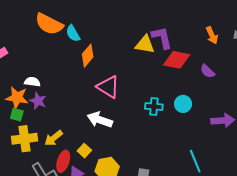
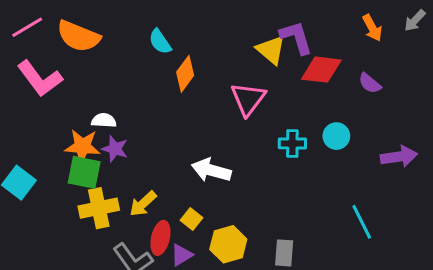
orange semicircle: (49, 24) -> (78, 36), moved
yellow triangle: (145, 44) -> (271, 50), turned 35
pink triangle: (108, 87) -> (248, 99), moved, turned 40
green square: (17, 115) -> (84, 172), size x1.6

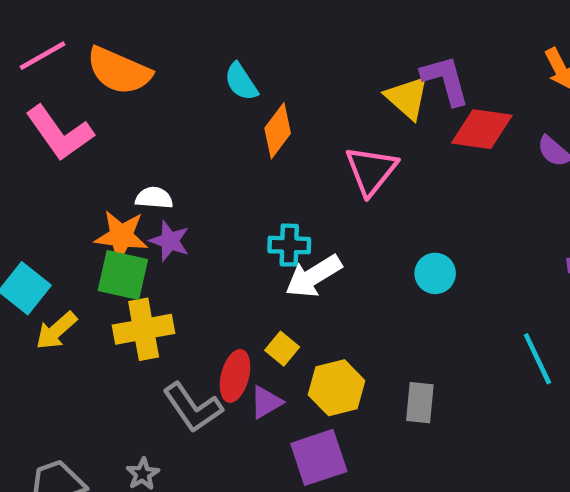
cyan circle: (336, 136) -> (435, 273), moved
cyan cross: (292, 143) -> (289, 245), moved
white arrow: (211, 170) -> (314, 276), turned -48
yellow arrow: (143, 204) -> (56, 331), moved

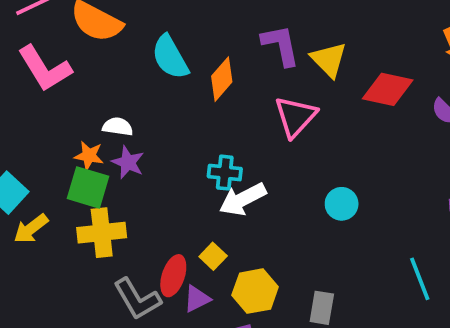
purple L-shape: (445, 80) -> (281, 45), moved
cyan semicircle: (241, 82) -> (170, 57), moved, size x1.4
orange star: (121, 236) -> (89, 156), size x0.7

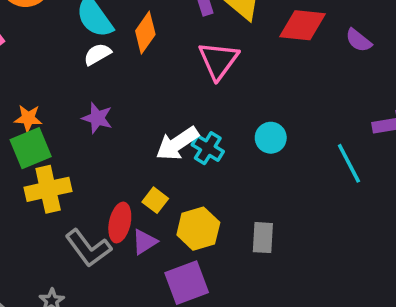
white semicircle: (118, 127) -> (97, 54), moved, turned -32
purple star: (128, 162) -> (97, 118), moved
cyan cross: (225, 173) -> (208, 148), moved, turned 32
green square: (88, 187) -> (31, 148), turned -33
cyan line: (420, 279) -> (349, 163), moved

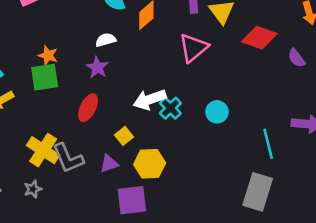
white semicircle: (97, 54) -> (106, 40), moved
yellow cross: (48, 189) -> (43, 150), moved, turned 32
red ellipse: (120, 223) -> (88, 108), moved
gray rectangle: (263, 238) -> (258, 192), moved, size x1.6

